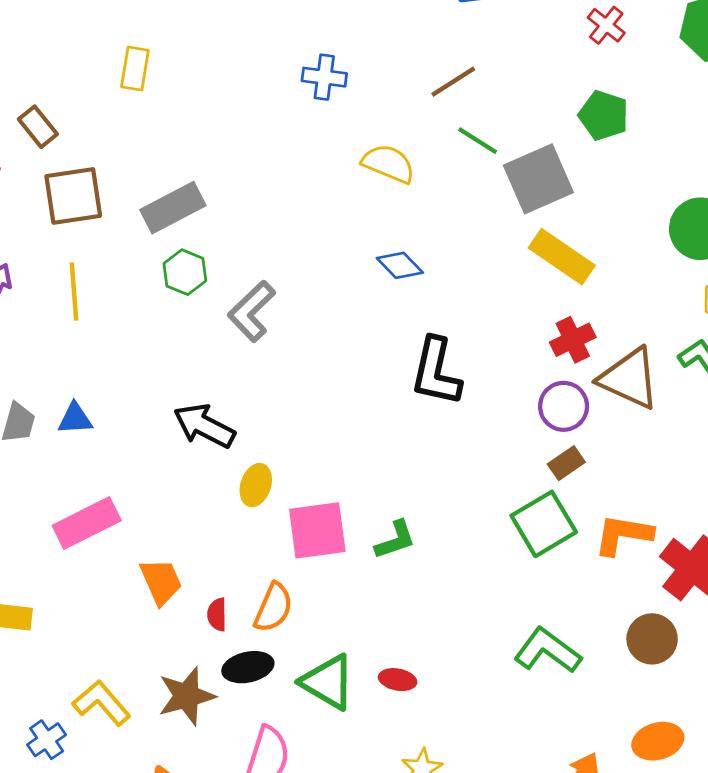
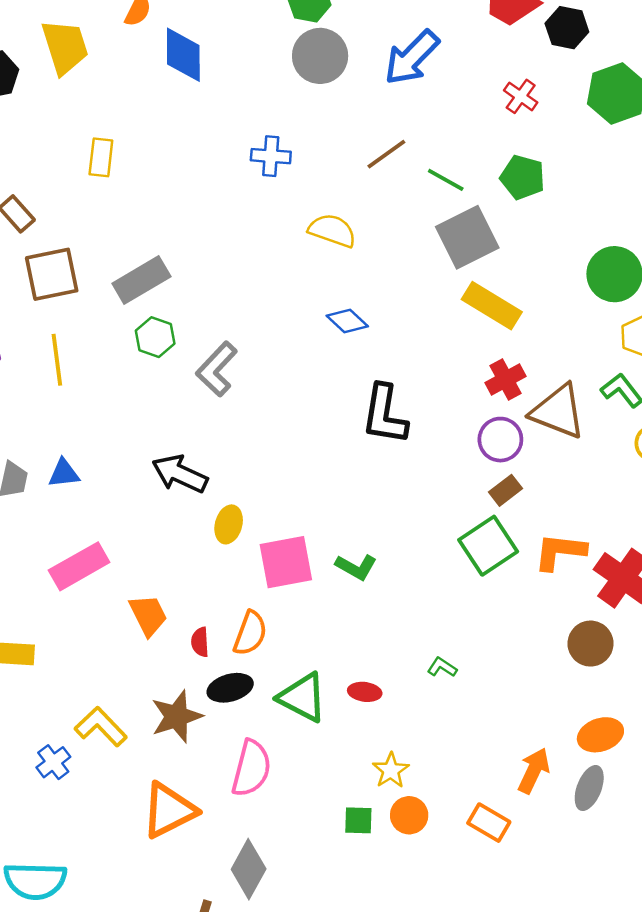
green line: (478, 141) -> (446, 180), moved
green L-shape: (395, 540) -> (356, 567), turned 51
green L-shape: (548, 651) -> (442, 667), moved, size x0.5

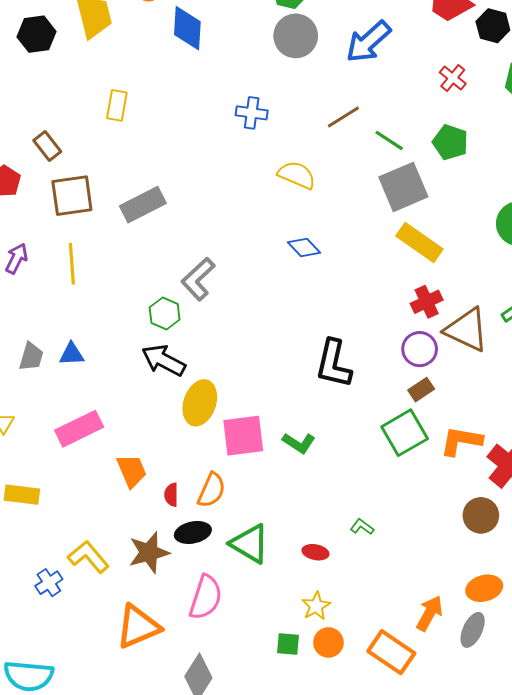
green hexagon: (155, 337) -> (165, 313), moved
black L-shape: (385, 415) -> (334, 364), moved
yellow ellipse: (229, 524) -> (200, 403), size x1.5
red ellipse: (365, 692) -> (315, 552), moved
orange rectangle: (489, 823) -> (391, 652), size x1.4

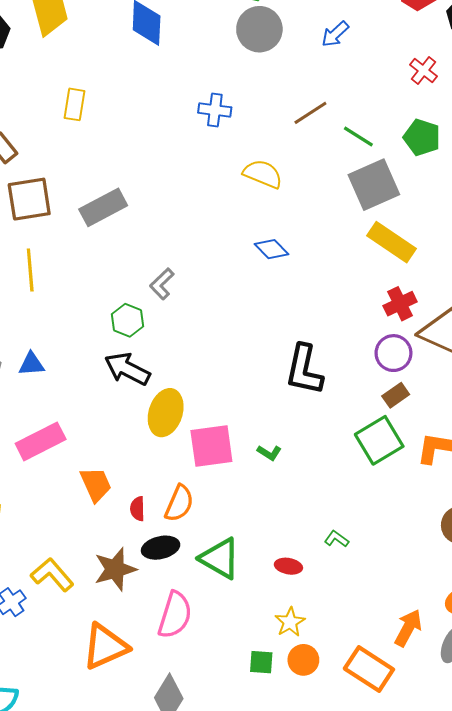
blue arrow: (368, 42) -> (335, 34), size x0.6
gray L-shape: (198, 279) -> (162, 284), size x0.7
green L-shape: (299, 443) -> (269, 453), size x0.7

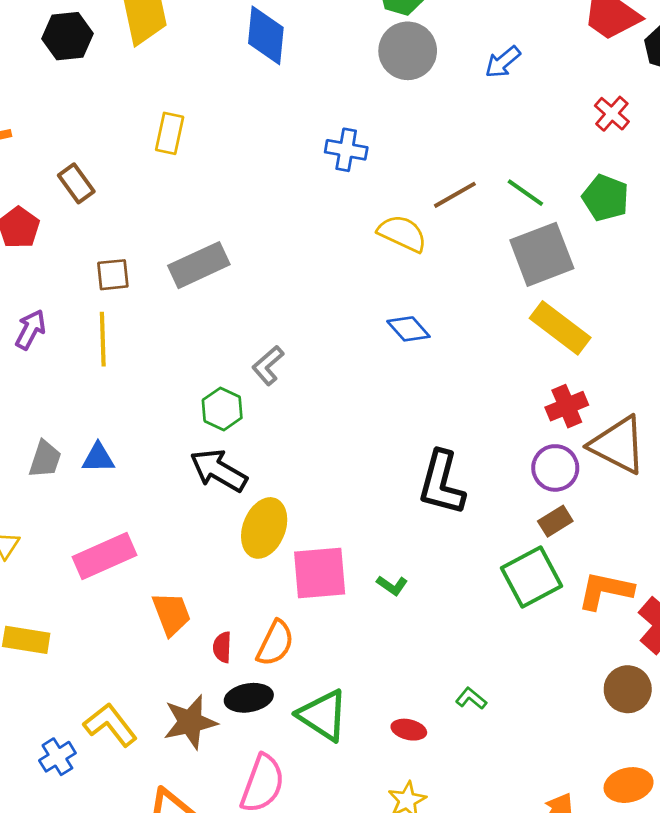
brown line: (310, 113) -> (455, 195), moved
brown square: (29, 199) -> (113, 275), moved, size x0.6

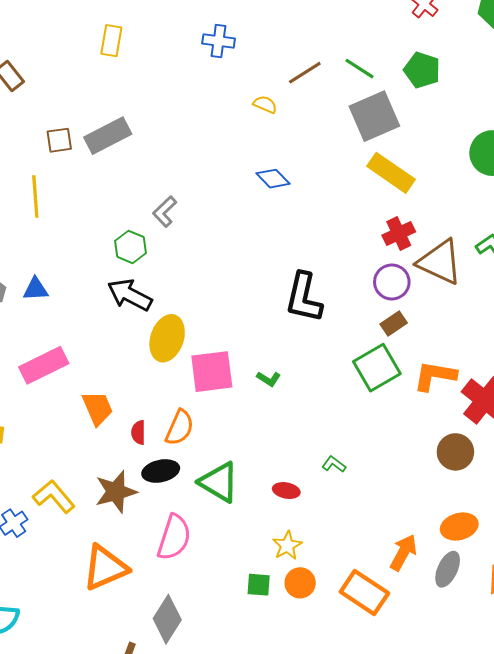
yellow rectangle: (170, 133) -> (111, 41), moved
yellow semicircle: (402, 233) -> (265, 104), size x0.6
brown square: (113, 275) -> (59, 140), moved

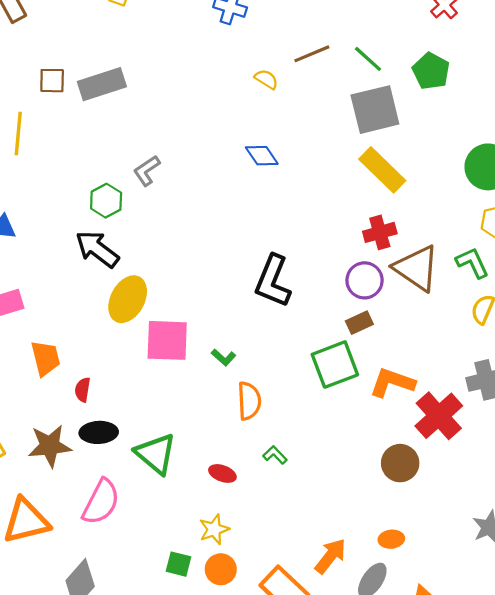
orange semicircle: (180, 428) -> (249, 401), moved, turned -36
orange ellipse: (459, 527) -> (391, 539), size x0.7

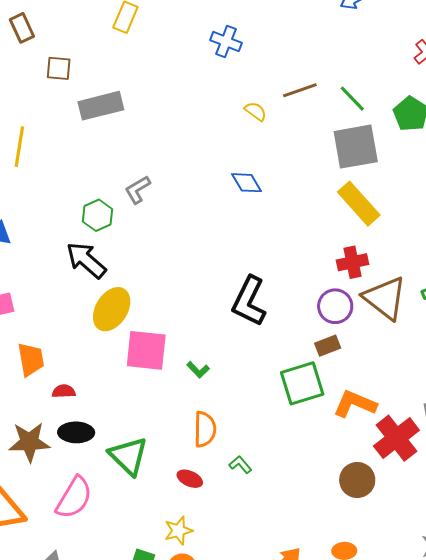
brown square: (52, 81) -> (59, 68), moved
red semicircle: (83, 390) -> (64, 391), turned 75
orange semicircle: (249, 401) -> (205, 429), moved

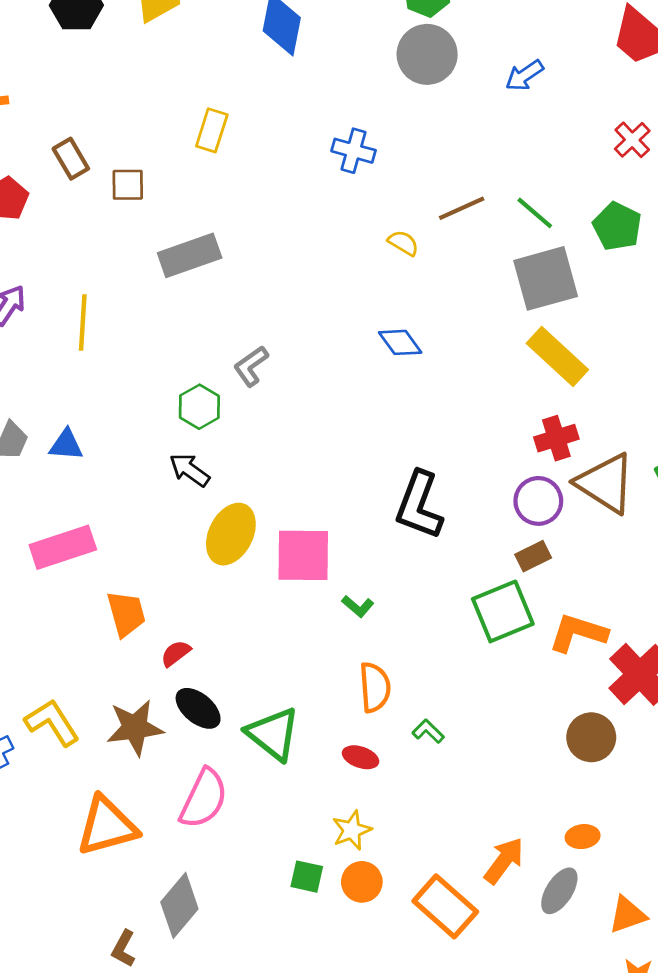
brown square: (59, 68) -> (128, 185), moved
black arrow: (86, 260) -> (190, 470), size x0.7
pink square: (146, 350) -> (303, 555), moved
red semicircle: (64, 391) -> (176, 653), turned -30
black ellipse: (76, 432) -> (198, 708), turned 44

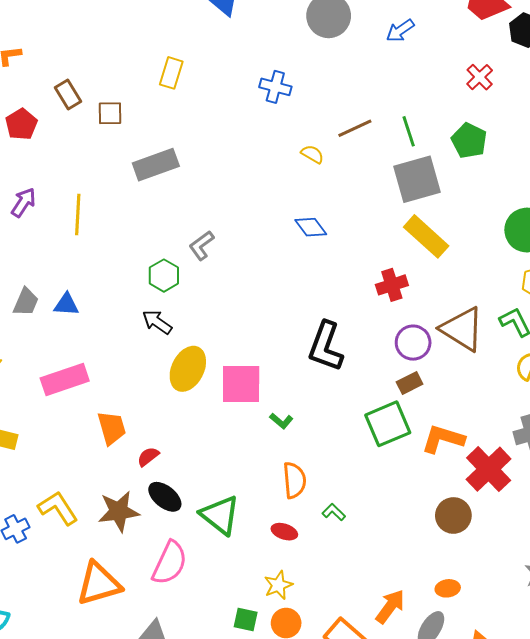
green line: (535, 213) -> (409, 131), turned 32
red cross: (556, 438) -> (392, 285), moved

